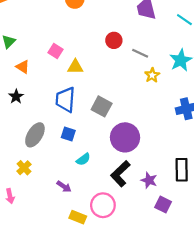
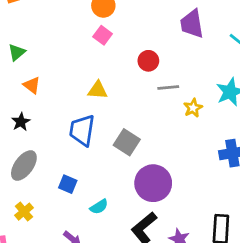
pink square: (55, 51) -> (103, 35), moved
gray line: (140, 53) -> (168, 87), moved, turned -35
blue square: (68, 134) -> (68, 184), moved
gray ellipse: (35, 135) -> (24, 166), moved

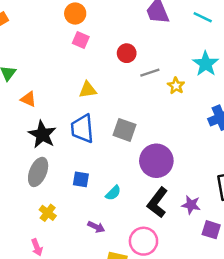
black star: (21, 122) -> (42, 134), moved, size x1.6

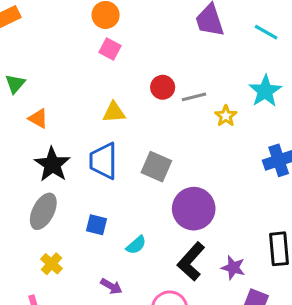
red circle: (127, 53) -> (163, 87), moved

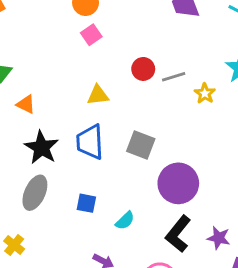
pink square: (110, 49) -> (91, 35), turned 30
yellow cross: (52, 264) -> (14, 245), moved

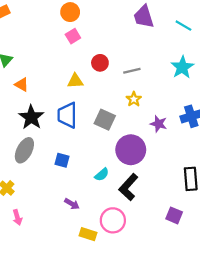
red circle: (143, 69) -> (100, 63), moved
yellow star: (205, 93) -> (134, 99), moved
cyan semicircle: (125, 221) -> (102, 175), moved
purple star: (219, 238) -> (159, 124), moved

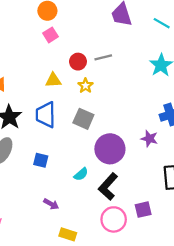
gray line: (132, 71) -> (103, 57), moved
yellow star: (134, 99) -> (86, 86), moved
purple star: (159, 124) -> (149, 139), moved
purple square: (174, 215) -> (143, 210), moved, turned -35
pink circle: (113, 220) -> (114, 219), moved

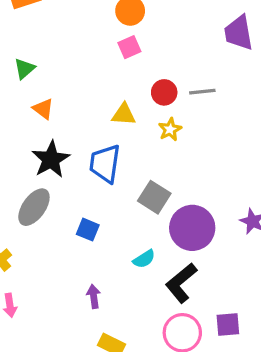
gray square: (83, 119) -> (154, 197), moved
purple arrow: (51, 204) -> (94, 296), turned -136

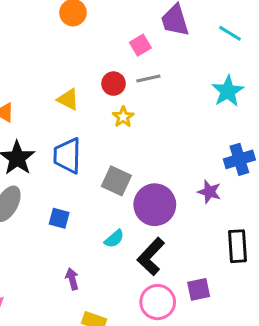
pink square: (129, 47) -> (140, 45), moved
yellow triangle: (124, 114) -> (68, 99), moved, turned 30

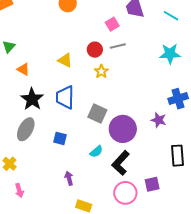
cyan star: (228, 91) -> (170, 54), turned 30

